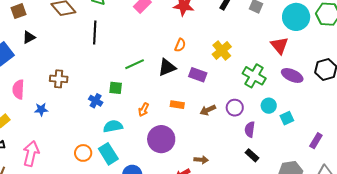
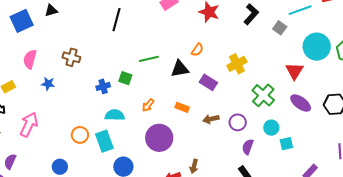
blue cross: (96, 101) -> (103, 86), turned 32
brown arrow: (201, 160) -> (194, 166), turned 88

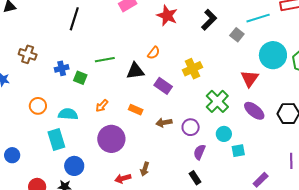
blue cross: (103, 86) -> (62, 68), moved
orange circle: (80, 135) -> (38, 106), moved
blue circle: (60, 167) -> (12, 155), moved

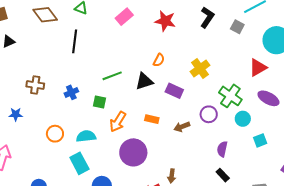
green square: (80, 78) -> (99, 102), moved
red triangle: (250, 79) -> (258, 67), turned 36
orange arrow: (102, 106) -> (118, 122), size x1.5
purple circle: (191, 127) -> (209, 114), moved
cyan circle: (224, 134) -> (243, 119), moved

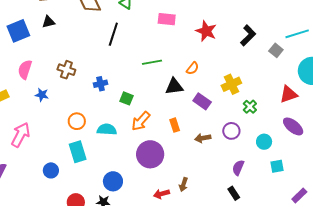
pink rectangle: (124, 17) -> (167, 19), turned 36
green line: (112, 76) -> (152, 62), moved
green cross: (230, 96) -> (250, 107), moved, size x0.6
orange rectangle: (152, 119) -> (175, 125), turned 48
cyan rectangle: (79, 163) -> (78, 152), moved

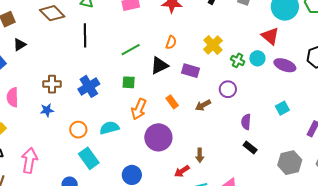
blue cross: (101, 84) -> (89, 86), size x1.5
red triangle: (289, 94) -> (270, 36), turned -42
blue star: (42, 95) -> (47, 110), moved
green square: (126, 98) -> (129, 82), moved
cyan circle: (264, 142) -> (257, 58), moved

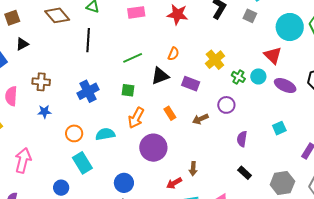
brown cross: (52, 84) -> (41, 82), moved
black rectangle: (250, 148) -> (245, 173), moved

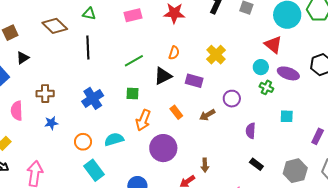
green cross: (238, 77) -> (266, 87), moved
cyan square: (279, 128) -> (287, 116), turned 32

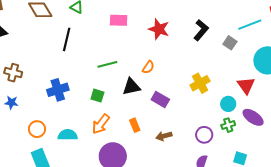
yellow cross: (216, 55) -> (200, 83), moved
green cross: (266, 87) -> (228, 125), turned 32
purple circle: (232, 99) -> (204, 135), moved

